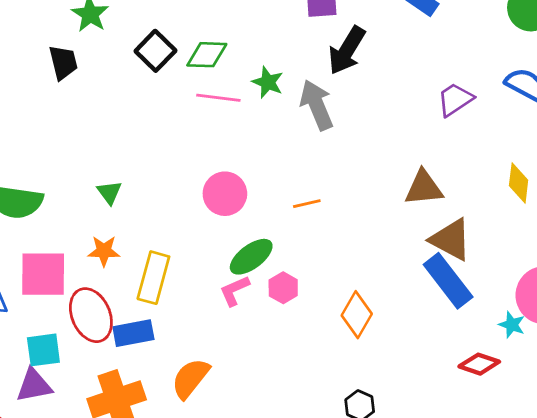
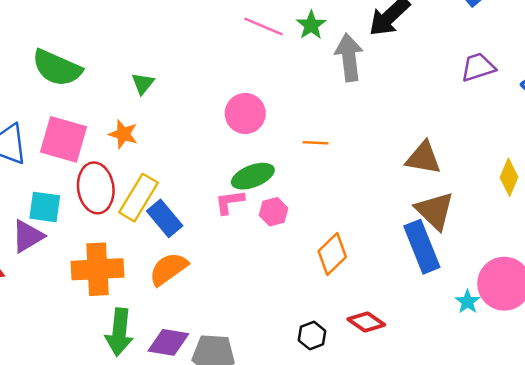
purple trapezoid: (455, 99) -> (478, 67), moved
yellow rectangle: (153, 278) -> (139, 198), moved
blue rectangle: (133, 333) -> (165, 218), moved, turned 45
red diamond: (479, 364) -> (366, 322), moved
purple triangle: (34, 385) -> (28, 236), turned -36

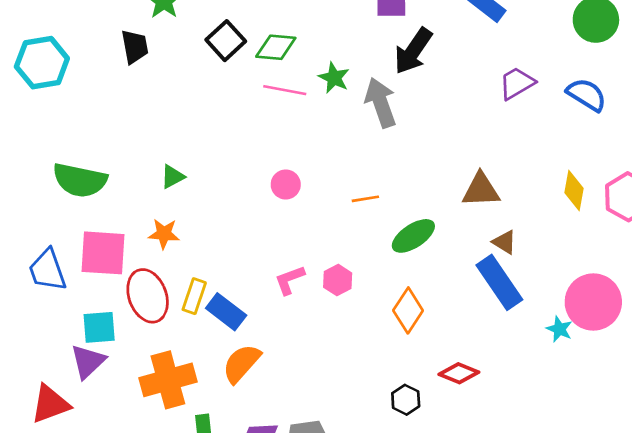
green triangle: (143, 83) -> (173, 177), turned 35
pink circle: (245, 113) -> (286, 184), size x0.7
green ellipse: (253, 176) -> (413, 236), moved
yellow rectangle: (139, 198) -> (194, 296), size x0.7
brown triangle: (435, 211) -> (504, 242), size x0.6

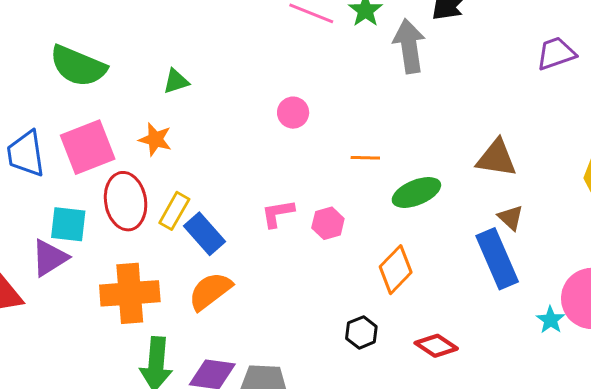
orange line: (365, 199) -> (365, 158), moved
pink square: (103, 253) -> (88, 147), turned -36
black hexagon: (406, 400) -> (361, 332), moved

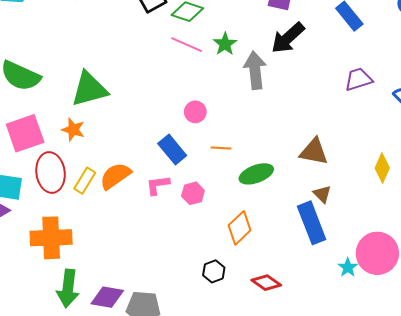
green triangle: (176, 81) -> (89, 89), size x2.0
pink circle: (293, 113) -> (195, 112), moved
blue rectangle: (205, 234) -> (172, 150), moved
orange semicircle: (210, 291) -> (115, 176), moved

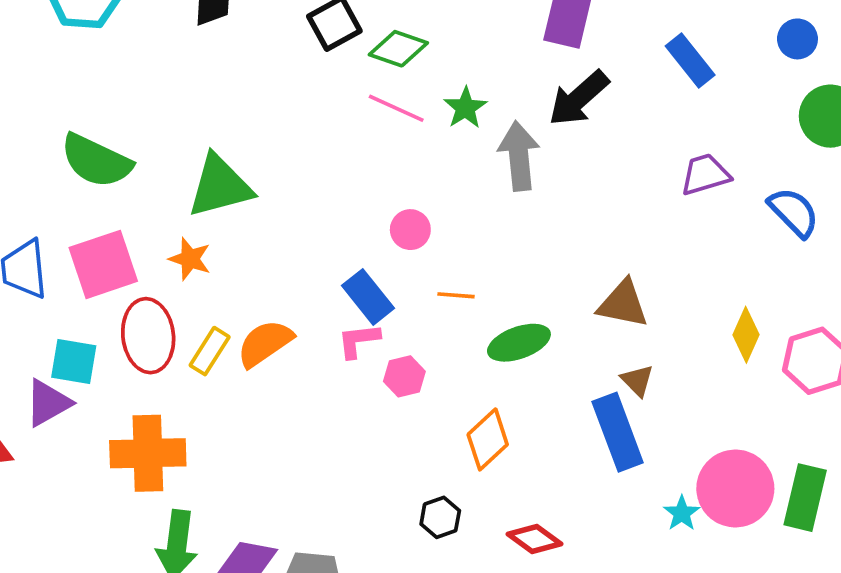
pink L-shape: (158, 185) -> (359, 341), moved

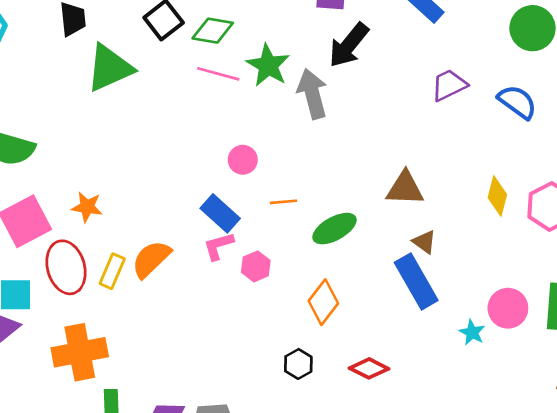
green star: (465, 108) -> (268, 65), size x1.4
green triangle: (220, 186) -> (110, 68), moved
pink circle: (735, 488) -> (508, 308), size x0.7

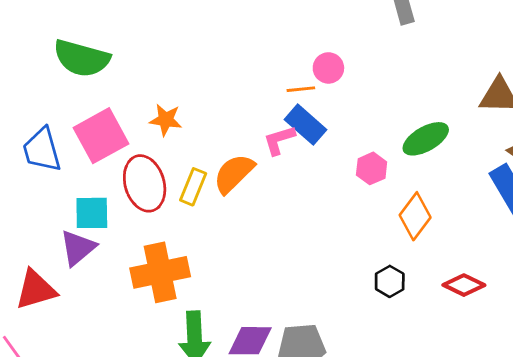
orange line: (283, 202) -> (301, 89), moved
pink L-shape: (218, 246) -> (279, 140), moved
pink hexagon: (256, 266) -> (372, 168), moved

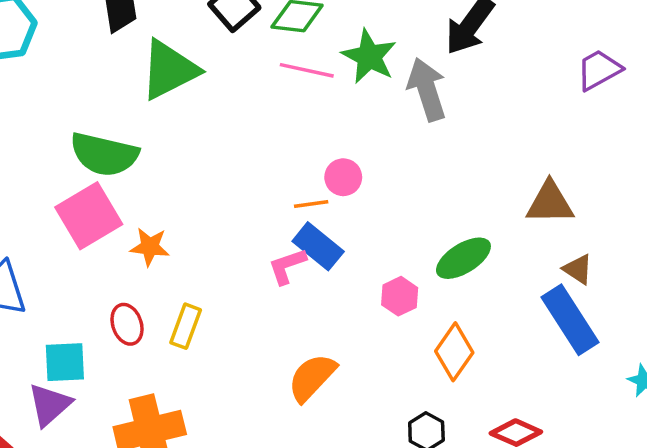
green semicircle: (82, 58) -> (104, 154), moved
pink square: (101, 136) -> (89, 216), moved
orange semicircle: (234, 174) -> (312, 377), moved
red ellipse: (145, 183) -> (127, 324), size x0.6

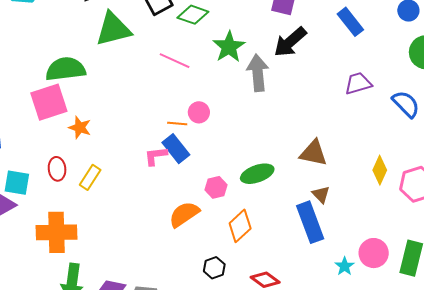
pink line: (307, 70) -> (175, 61), moved
green semicircle: (104, 154) -> (65, 69), turned 147
orange semicircle: (312, 377) -> (184, 214), moved

